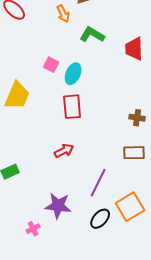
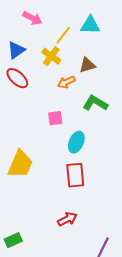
orange arrow: (63, 14) -> (66, 82), turned 90
pink square: (51, 65) -> (55, 118), moved, turned -35

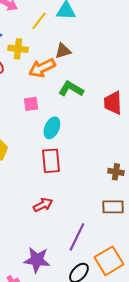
yellow cross: (51, 56) -> (18, 49), moved, turned -30
orange arrow: (66, 82) -> (42, 68), size x1.5

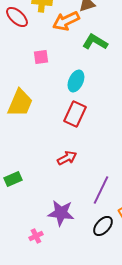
pink square: (31, 104) -> (41, 57), moved
red rectangle: (51, 161) -> (75, 114), turned 30

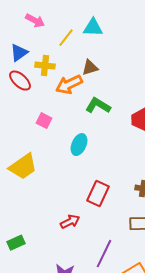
pink square: (41, 57) -> (44, 121), turned 35
yellow trapezoid: (20, 103) -> (23, 167), turned 32
red rectangle: (75, 114) -> (98, 194), moved

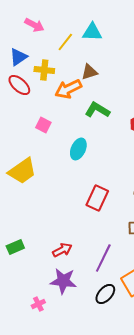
red arrow: (70, 222) -> (62, 250), moved

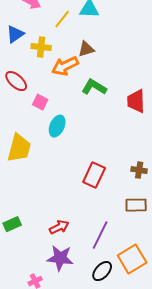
red ellipse: (19, 85) -> (16, 81), moved
cyan ellipse: (78, 149) -> (57, 126), moved
yellow trapezoid: (22, 171) -> (19, 148), turned -40

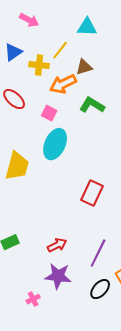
yellow line: (62, 19) -> (60, 50), moved
pink square: (40, 102) -> (49, 113), moved
cyan ellipse: (57, 126) -> (55, 144), size x1.4

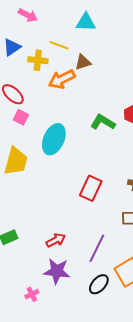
yellow line: (60, 50) -> (59, 45), turned 72
green L-shape: (92, 105) -> (103, 122), moved
pink square: (49, 113) -> (21, 117), moved

